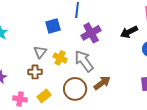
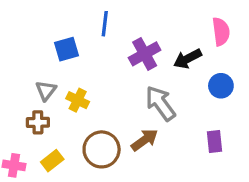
purple cross: (91, 33) -> (145, 54), moved
gray arrow: (84, 61) -> (160, 103), moved

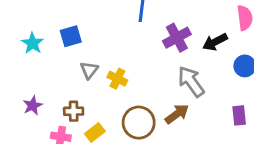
blue square: (67, 49) -> (71, 36), moved
brown cross: (38, 122) -> (74, 111), moved

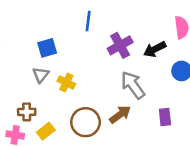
blue square: (71, 36) -> (47, 48), moved
purple rectangle: (239, 115) -> (165, 117), moved

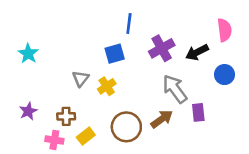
blue square: (47, 48) -> (115, 54), moved
yellow cross: (66, 82) -> (107, 86), turned 30
purple rectangle: (165, 117) -> (198, 112), moved

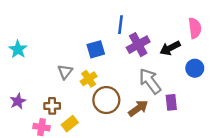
blue line: (129, 23) -> (120, 25), moved
brown circle: (126, 127) -> (106, 100), moved

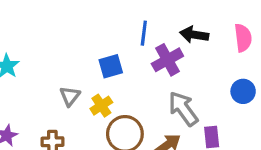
black arrow: (170, 48) -> (194, 35), moved, turned 36

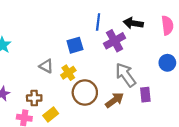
gray triangle: (70, 96) -> (46, 66), turned -40

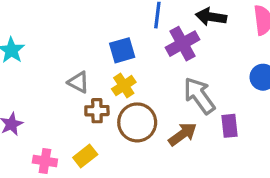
yellow cross: (68, 73) -> (124, 86), moved
brown cross: (34, 98) -> (97, 111), moved

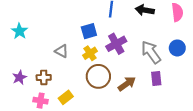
purple cross: (182, 44) -> (116, 44), moved
gray arrow: (199, 96) -> (151, 52), moved
brown cross: (97, 111) -> (44, 77), moved

